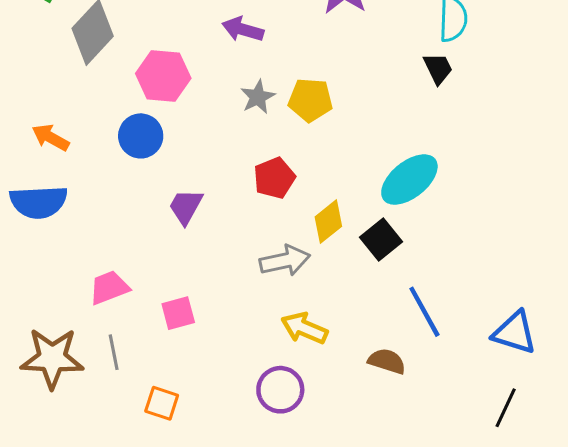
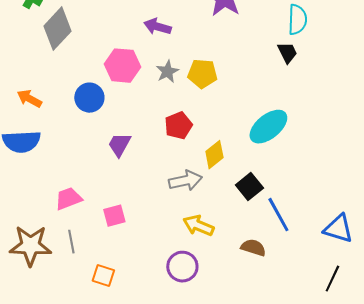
pink hexagon: (163, 76) -> (122, 66), moved
black square: (381, 240) -> (249, 187), moved

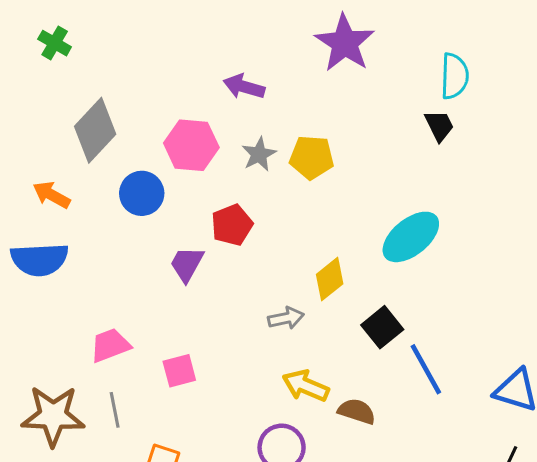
gray diamond: (57, 29) -> (95, 130), moved
red pentagon: (178, 126) -> (232, 225), moved
gray arrow: (185, 181) -> (286, 318), size x0.7
brown semicircle: (253, 248) -> (357, 411), moved

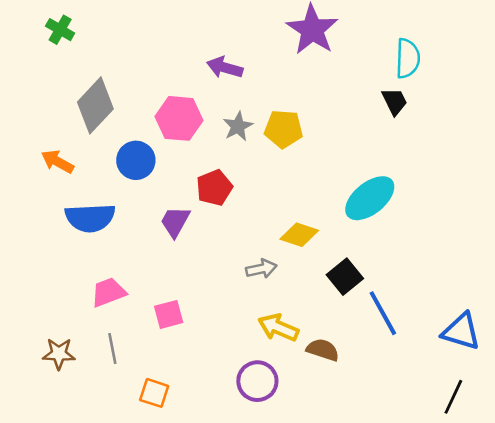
blue semicircle: (39, 260) -> (90, 218), moved
yellow diamond: (330, 279) -> (299, 235), turned 57
brown star: (53, 416) -> (59, 354), size x0.6

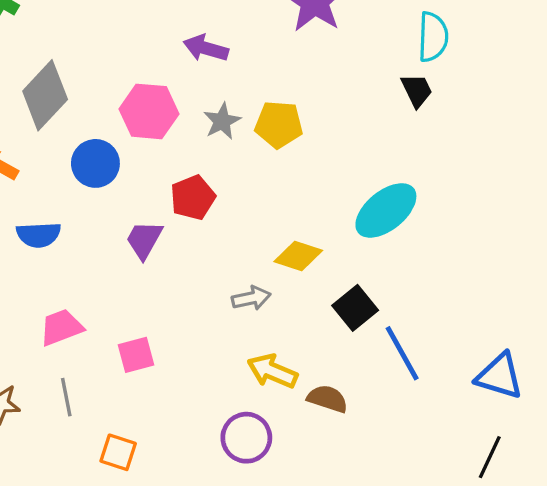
blue semicircle: (90, 218) -> (39, 235), size x0.7

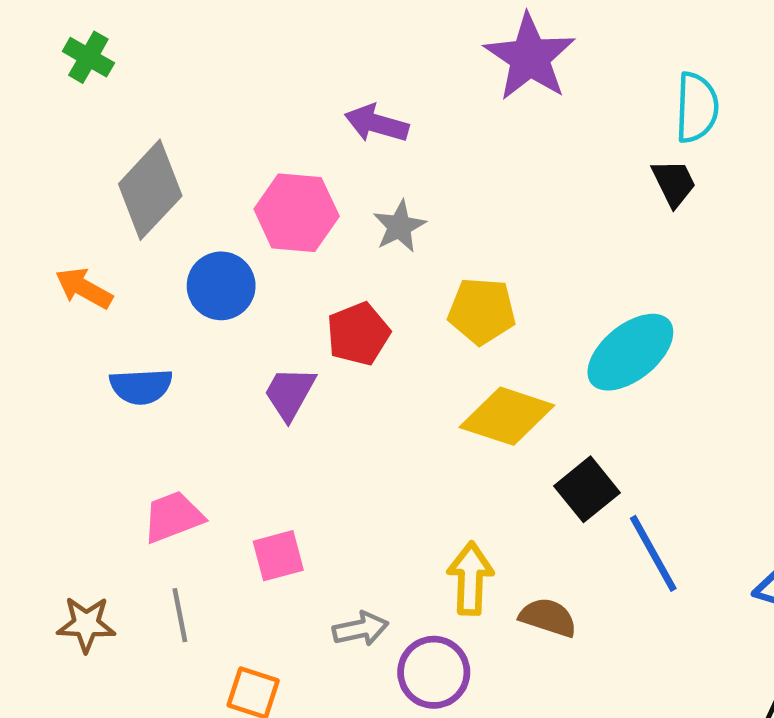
yellow pentagon: (279, 124) -> (482, 311), moved
yellow diamond: (298, 256) -> (507, 416), size x1.4
gray arrow: (251, 298) -> (361, 629), moved
yellow arrow: (272, 371) -> (470, 579), turned 69

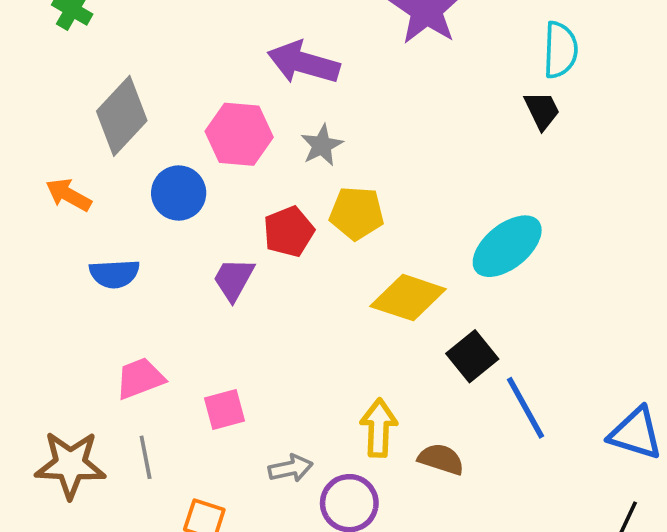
purple arrow: (377, 124) -> (303, 63), size x1.4
yellow pentagon: (482, 311) -> (357, 213), moved
brown star: (86, 624) -> (70, 465), size x1.5

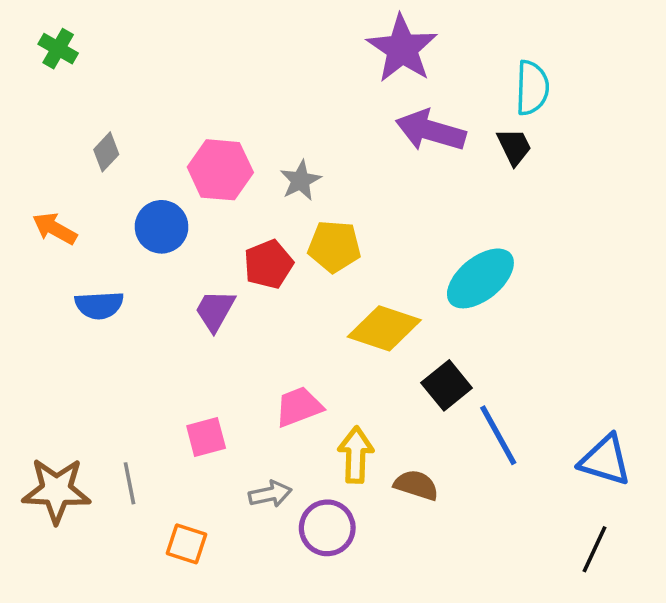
purple arrow: (303, 63) -> (431, 131), moved
gray diamond: (122, 116) -> (106, 152), size x0.5
pink trapezoid: (140, 378) -> (299, 407), moved

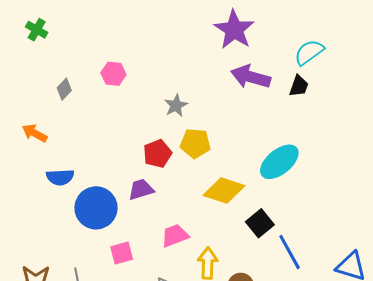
cyan semicircle: (532, 88) -> (309, 52), turned -128
black trapezoid: (514, 147) -> (299, 86), turned 45
pink hexagon: (220, 170) -> (113, 74), moved, size x0.7
blue circle: (162, 227) -> (96, 208), moved, size x1.4
purple trapezoid: (215, 311) -> (141, 189), moved, turned 44

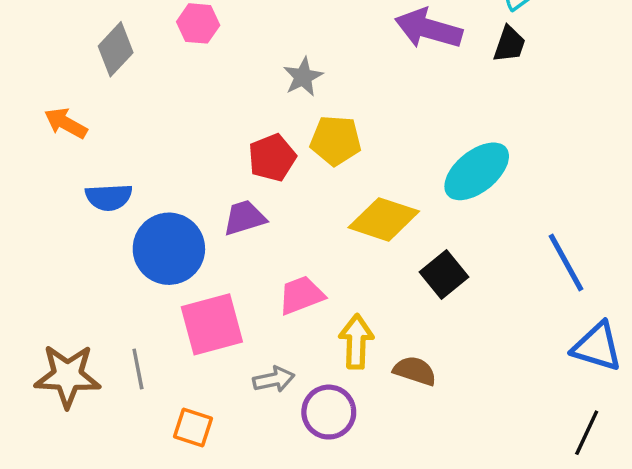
gray diamond: (64, 89) -> (116, 49), size x1.4
blue line: (290, 252) -> (566, 262), moved
pink square: (122, 253) -> (212, 324), size x1.6

